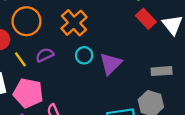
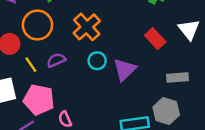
red rectangle: (146, 19) -> (155, 39), moved

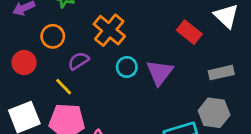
orange circle: (37, 25) -> (53, 36), size x0.7
purple semicircle: (56, 60) -> (78, 61), moved
yellow line: (31, 65) -> (64, 87), moved

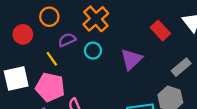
cyan circle: (127, 67) -> (93, 51), moved
gray rectangle: (221, 73) -> (181, 67), turned -36

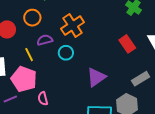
purple triangle: (131, 59) -> (96, 77), moved

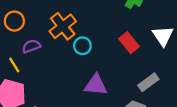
cyan circle: (66, 53) -> (82, 46), moved
purple triangle: (96, 77) -> (96, 85), turned 45

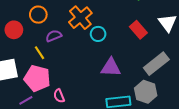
gray rectangle: (148, 82) -> (156, 64), size x1.4

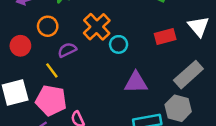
red rectangle: (138, 30) -> (165, 37), turned -60

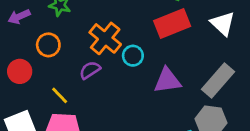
red rectangle: (165, 37) -> (172, 24), moved, size x1.4
purple semicircle: (67, 50) -> (90, 70), moved
purple triangle: (136, 82) -> (167, 80), moved

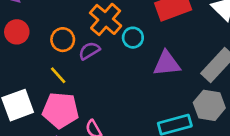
orange circle: (48, 45) -> (63, 40), moved
red circle: (20, 71) -> (17, 32), moved

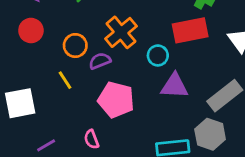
cyan circle: (133, 38) -> (158, 55), moved
pink pentagon: (61, 110) -> (116, 100), moved

